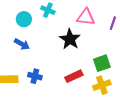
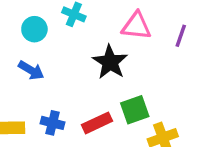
green square: (102, 63) -> (135, 110), moved
red rectangle: (74, 76) -> (97, 123), moved

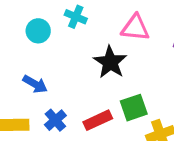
blue arrow: (31, 70) -> (35, 84), moved
blue cross: (53, 123) -> (55, 120), turned 35

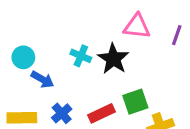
cyan cross: (76, 17) -> (81, 56), moved
cyan circle: (38, 31) -> (23, 57), moved

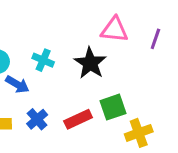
cyan cross: (81, 56) -> (43, 60), moved

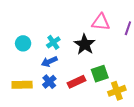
cyan cross: (43, 60) -> (53, 42), turned 32
blue arrow: (17, 84) -> (49, 62), moved, turned 126

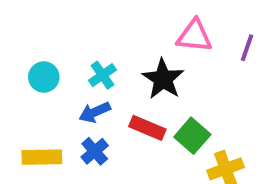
green square: (100, 74) -> (192, 136), turned -30
red rectangle: (77, 82) -> (147, 128), moved, turned 48

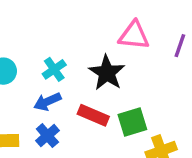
green square: (192, 136) -> (132, 122), turned 32

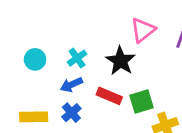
pink triangle: (134, 35) -> (143, 30), turned -44

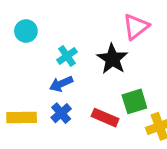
cyan circle: (35, 59) -> (26, 31), moved
red rectangle: (109, 96) -> (105, 118), moved

